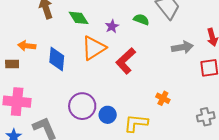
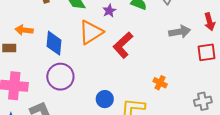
purple circle: (82, 106) -> (60, 77), moved

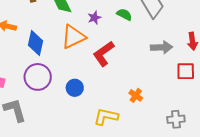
blue circle: (105, 99) -> (75, 88), moved

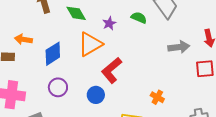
blue diamond: (35, 43) -> (53, 54), turned 50
red L-shape: (104, 54) -> (112, 70), moved
purple circle: (38, 77) -> (58, 87), size x0.7

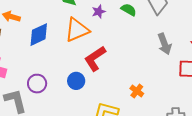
gray arrow: (179, 47) -> (164, 44), turned 70
purple circle: (58, 87) -> (37, 84), moved

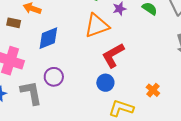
blue diamond: (39, 35) -> (48, 38), moved
blue circle: (76, 81) -> (105, 83), moved

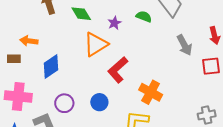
blue circle: (105, 83) -> (99, 102), moved
orange cross: (153, 90) -> (151, 92), moved, size x1.6

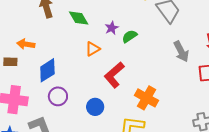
green semicircle: (144, 17) -> (130, 36), moved, turned -56
orange triangle: (96, 44) -> (93, 49), size x0.6
purple circle: (64, 103) -> (58, 96), moved

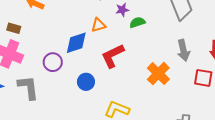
brown rectangle: (10, 62) -> (14, 28), moved
blue diamond: (47, 70) -> (76, 43), moved
orange cross: (147, 98) -> (158, 74), moved

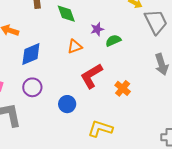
blue diamond: (76, 43) -> (31, 54), moved
orange cross: (158, 74) -> (123, 88), moved, size x0.7

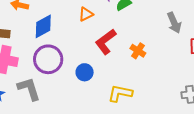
purple circle: (32, 87) -> (48, 59), size x1.5

